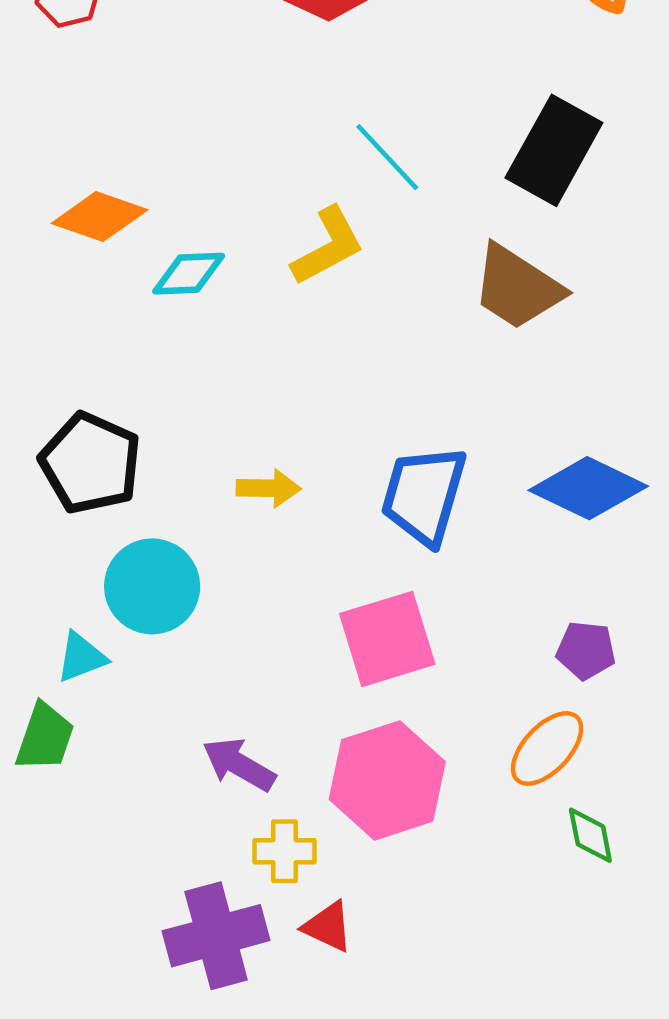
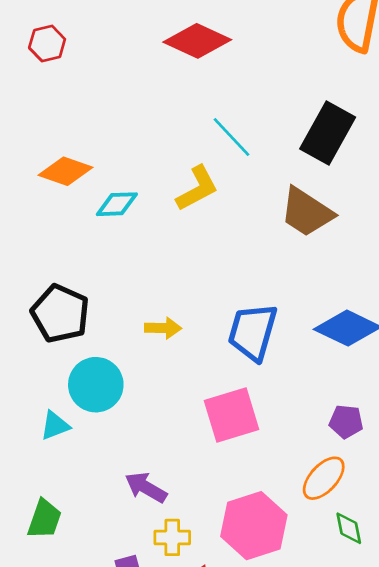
green trapezoid: (45, 737) -> (44, 519), moved
pink hexagon: (387, 780) -> (254, 526), moved

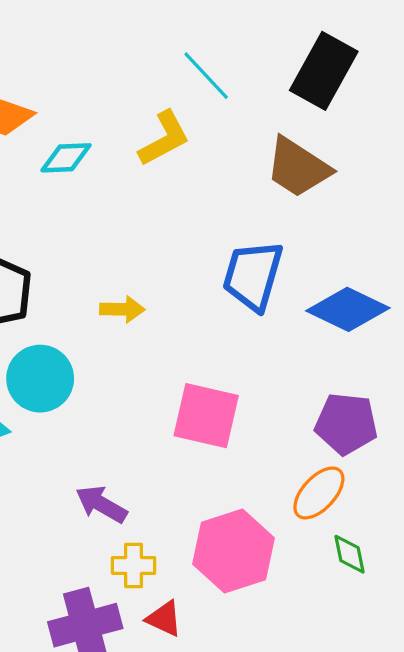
blue trapezoid: (253, 332) -> (253, 275), moved
pink square: (231, 415) -> (206, 416), turned 30
purple pentagon: (346, 422) -> (346, 424), size x1.5

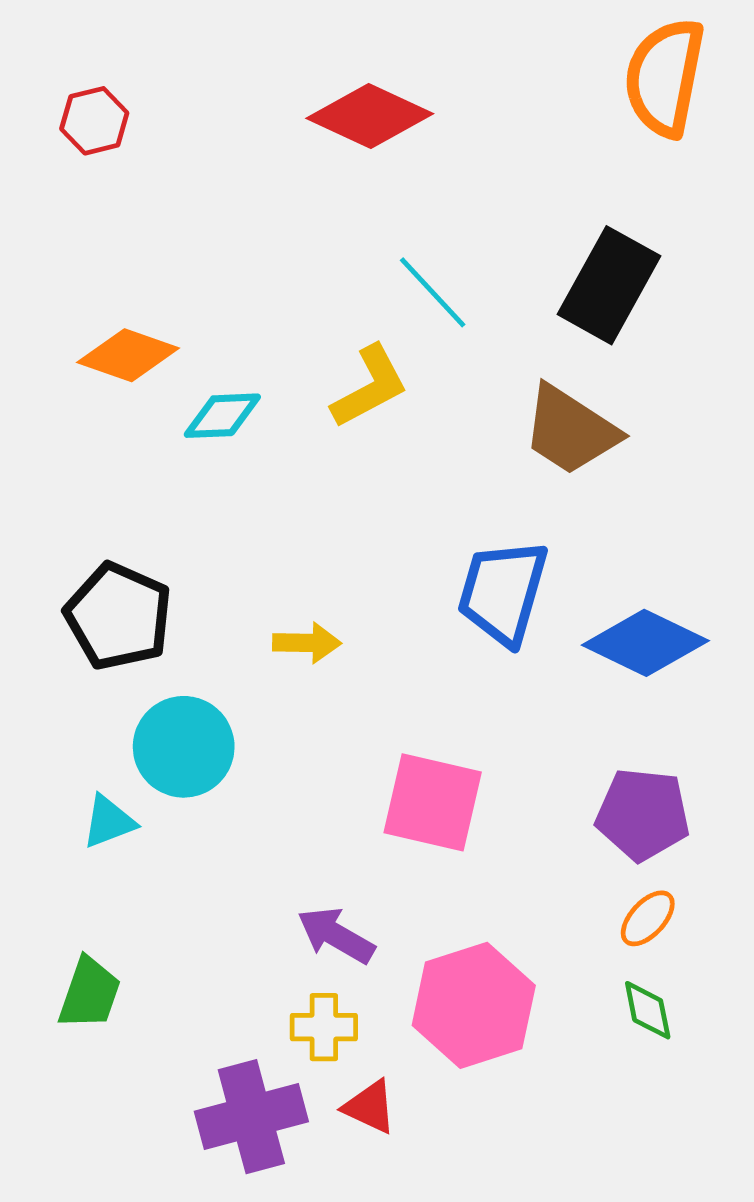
orange ellipse: (319, 493) -> (648, 918), moved, size x0.7
purple arrow: (101, 504) -> (336, 935), moved

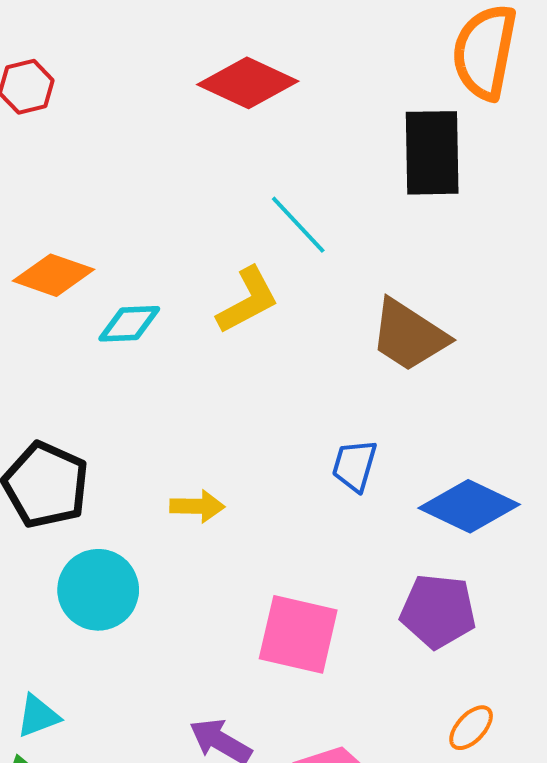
black rectangle: (609, 285) -> (432, 153), moved, turned -30
blue trapezoid: (503, 592) -> (355, 465), size x0.6
purple pentagon: (643, 814) -> (438, 611), moved
cyan triangle: (109, 822) -> (38, 716), moved

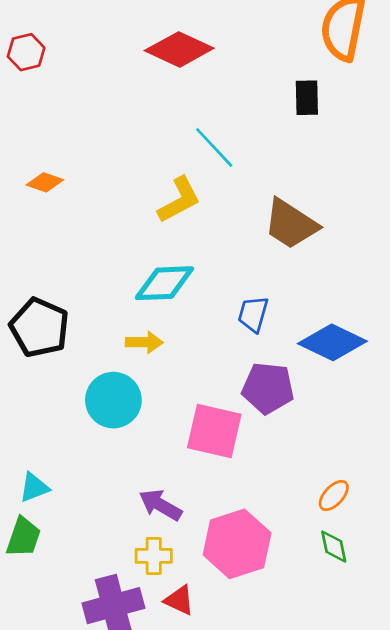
black rectangle: (432, 153) -> (307, 98), size x0.6
orange diamond: (54, 275) -> (45, 182), size x0.7
cyan diamond: (129, 324) -> (164, 283), moved, size x1.4
cyan circle: (98, 590) -> (113, 400), moved
purple pentagon: (438, 611) -> (268, 388), moved

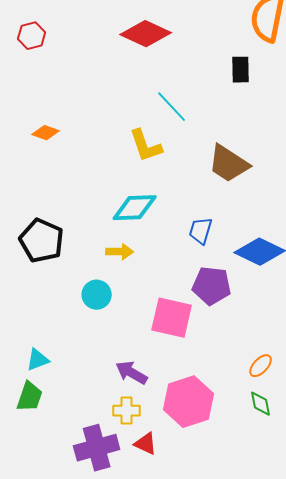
yellow L-shape: (179, 200) -> (146, 146), turned 99
cyan circle: (113, 400) -> (97, 295), size x0.7

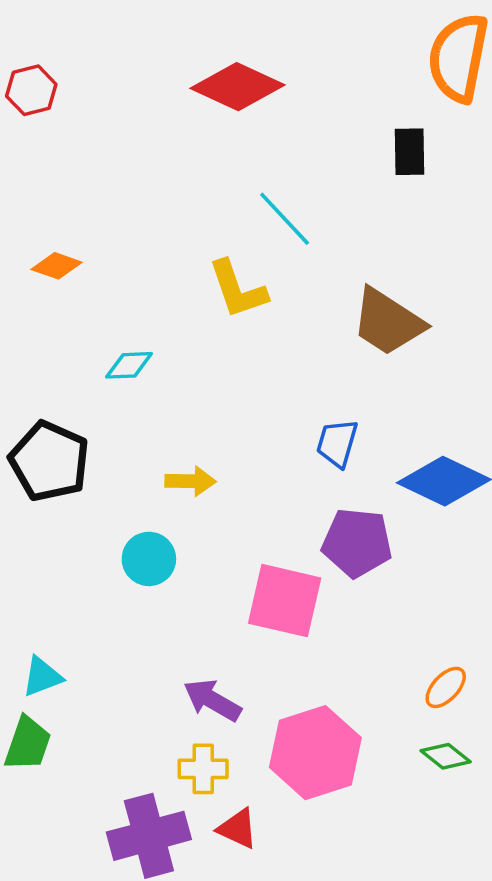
cyan diamond: (135, 208) -> (129, 365), moved, size x0.6
green diamond: (261, 404) -> (446, 756), turned -40

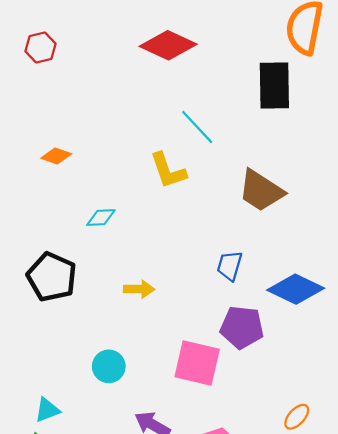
black rectangle: (409, 152) -> (274, 86), size x1.6
cyan circle: (149, 559) -> (109, 366), moved

